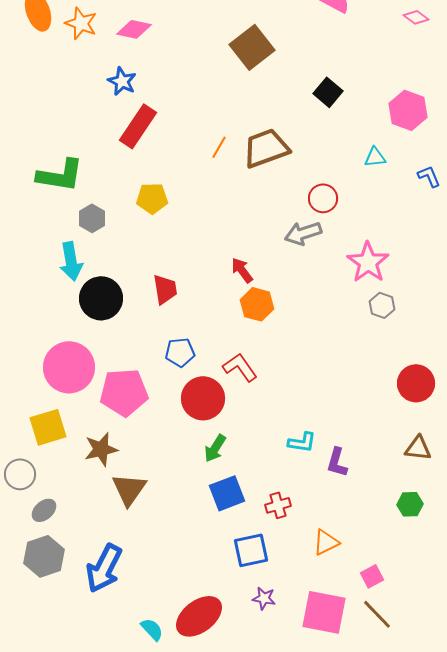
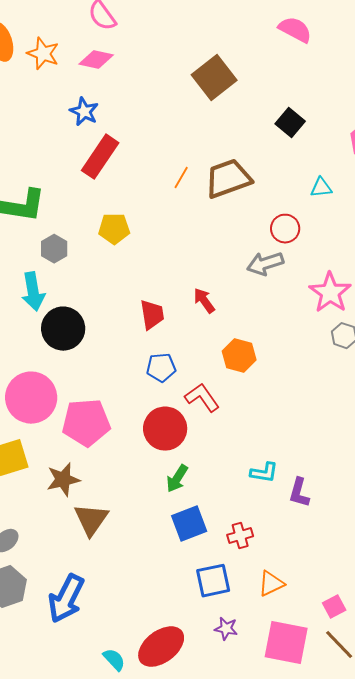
cyan triangle: (375, 157) -> (321, 188), moved
red trapezoid: (165, 289) -> (152, 315), moved
orange hexagon: (257, 304) -> (239, 356), moved
blue pentagon: (180, 352) -> (161, 368), moved
orange triangle: (326, 542) -> (271, 584), moved

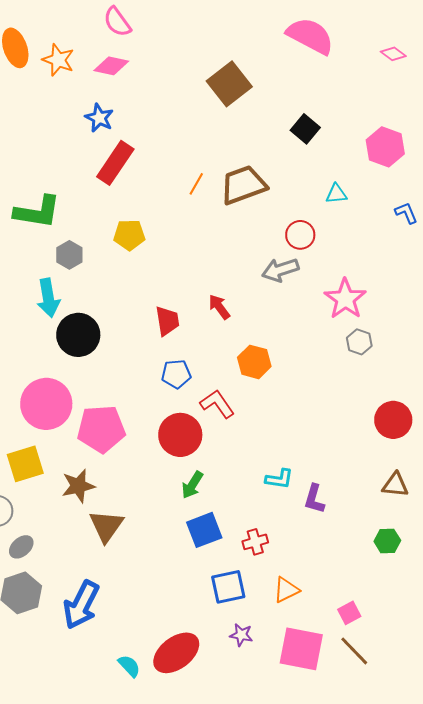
pink semicircle: (295, 30) -> (310, 36), size x1.4

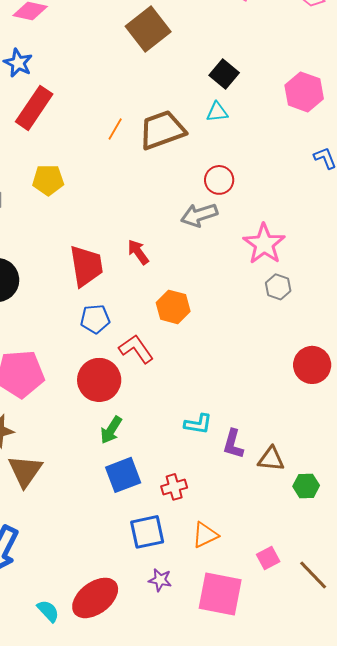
cyan triangle: (336, 194) -> (217, 112), moved
red trapezoid: (167, 321) -> (86, 266), size x1.4
brown triangle: (395, 485) -> (271, 459), moved
brown line: (354, 651) -> (313, 575), moved

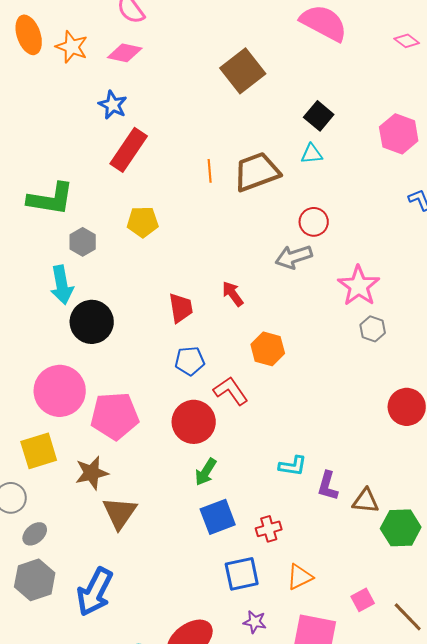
orange line: (115, 129) -> (210, 171), turned -35
red trapezoid: (86, 266) -> (181, 308), size x0.7
green hexagon: (306, 486) -> (401, 528), size x1.5

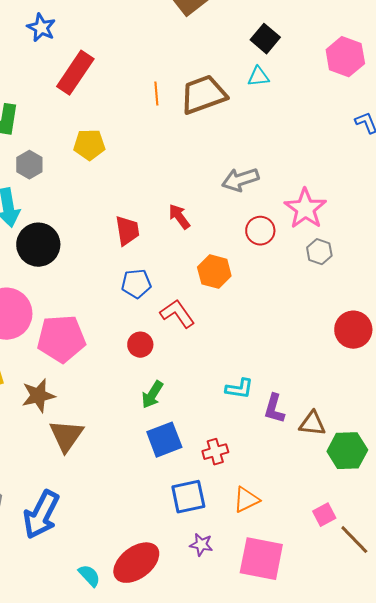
blue star: (113, 105) -> (41, 28), moved
red circle: (314, 222) -> (260, 231), moved
red circle: (194, 422) -> (140, 345), size x0.6
pink square: (363, 600) -> (324, 515), moved

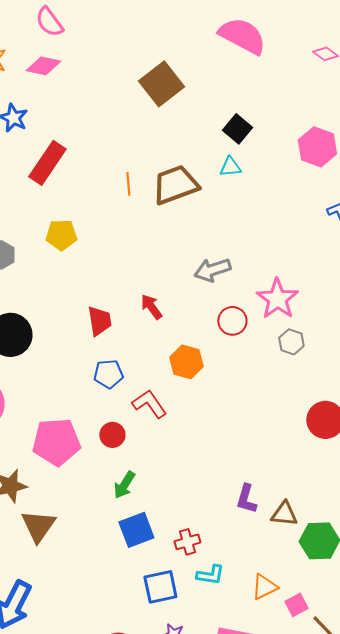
pink pentagon: (61, 339) -> (56, 442), moved
cyan L-shape: (239, 389) -> (210, 575), moved
orange triangle: (246, 500) -> (264, 587), moved

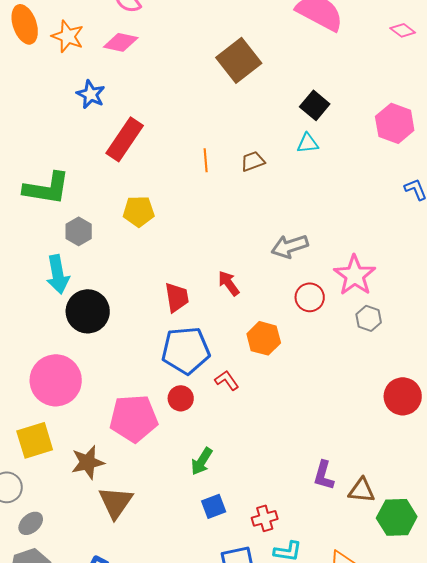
brown trapezoid: (175, 185) -> (253, 161), size x0.5
blue pentagon: (108, 374) -> (186, 350), size x1.6
red L-shape: (149, 404) -> (227, 380), size x0.7
red circle: (112, 435) -> (181, 398), moved
blue square: (136, 530) -> (214, 506), size x0.7

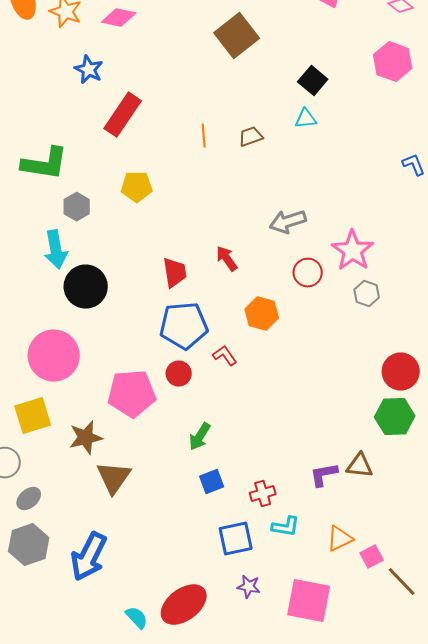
pink hexagon: (395, 123) -> (393, 62), moved
purple L-shape: (324, 475) -> (324, 475), moved, turned 64
green hexagon: (397, 517) -> (395, 417), moved

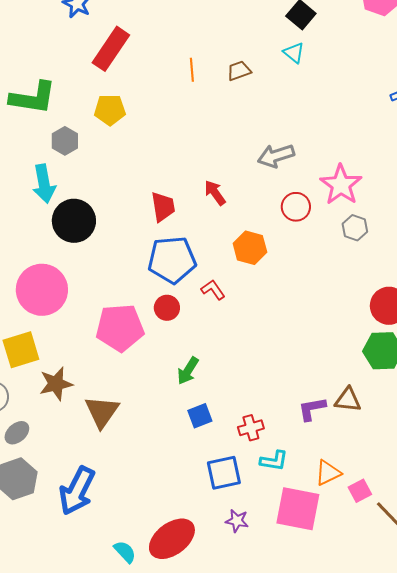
cyan triangle: (306, 119) -> (294, 53), turned 45
yellow pentagon: (137, 187) -> (110, 110), moved
brown star: (86, 438) -> (56, 384), moved
pink square: (309, 601) -> (298, 509), moved

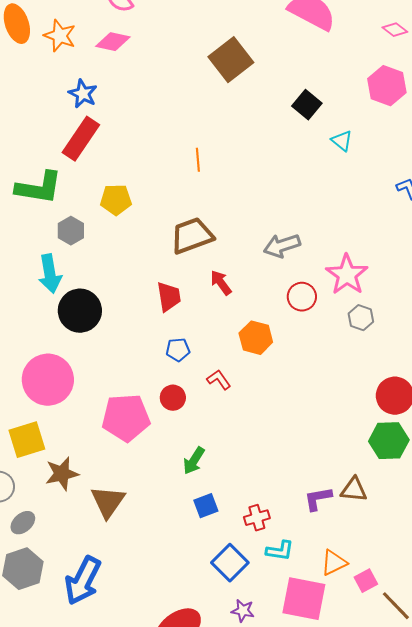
red rectangle: (111, 49) -> (81, 139), moved
cyan triangle: (294, 53) -> (342, 141), moved
brown trapezoid: (239, 71) -> (192, 236), moved, size x1.8
blue pentagon: (172, 260) -> (178, 350), size x0.5
blue square: (224, 473) -> (230, 563), turned -33

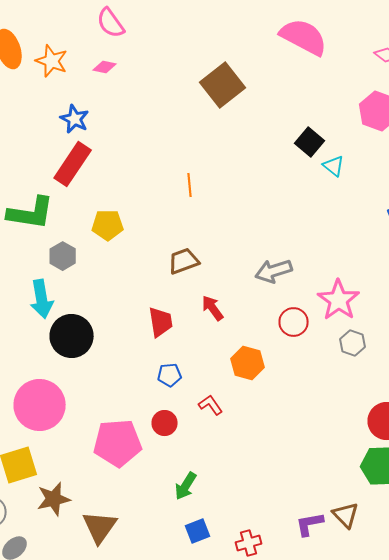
pink diamond: (113, 42) -> (105, 67), size x0.7
black square: (307, 105) -> (310, 142), moved
brown trapezoid: (192, 236) -> (184, 261), size x0.7
brown triangle: (354, 490) -> (346, 515), turned 40

